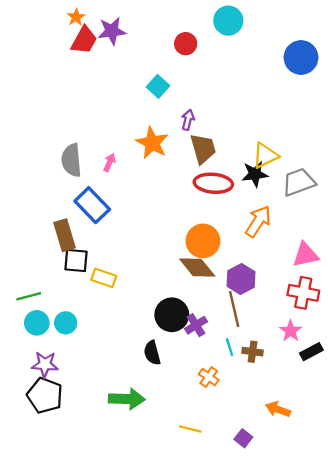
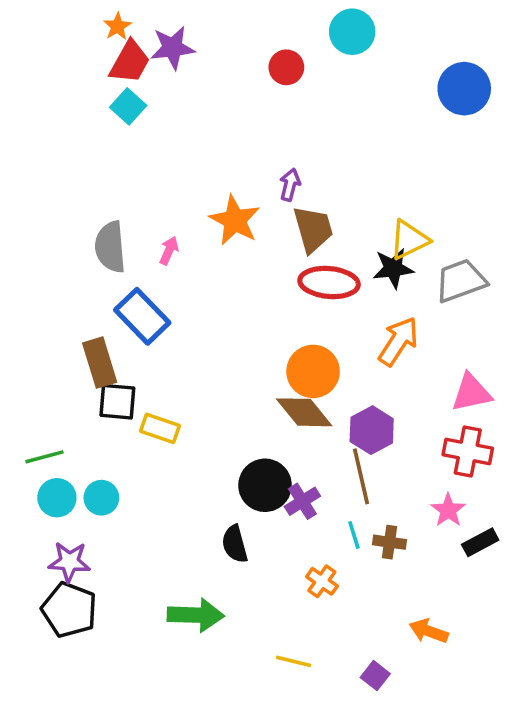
cyan square: (158, 86) -> (128, 106), moved

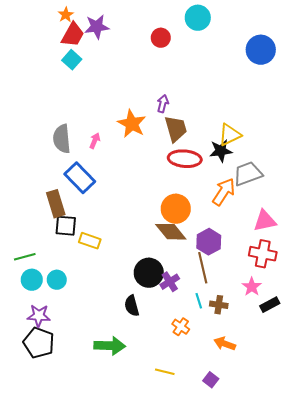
gray trapezoid: (461, 281) -> (248, 174), moved
orange arrow: (429, 631) -> (225, 344), moved

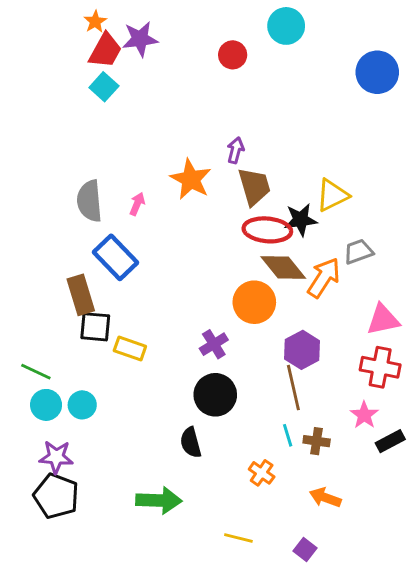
black star: (221, 151) -> (301, 220), moved
gray trapezoid: (248, 174) -> (358, 252), size x0.7
brown diamond: (171, 232) -> (283, 268), moved
green line: (25, 257) -> (36, 372), turned 40
purple cross: (170, 282) -> (214, 344), moved

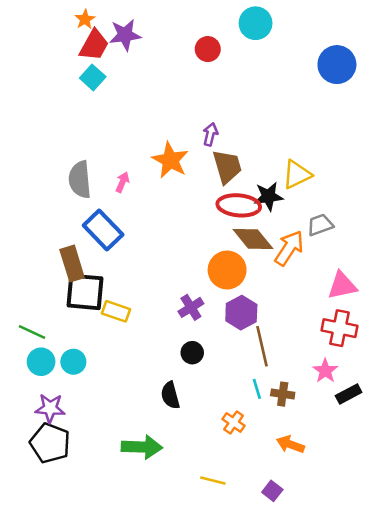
black square: (95, 327) -> (85, 292), size x1.4
purple hexagon: (302, 350) -> (241, 313), moved
black circle: (215, 395) -> (192, 353), size x0.6

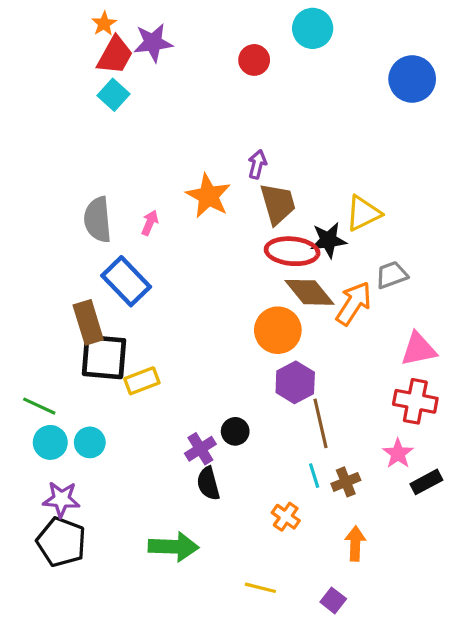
purple cross: (191, 307) -> (200, 449), moved
yellow rectangle: (116, 311) -> (142, 381), turned -40
brown cross: (283, 394) -> (346, 482), turned -30
orange arrow: (290, 444) -> (355, 544), turned 72

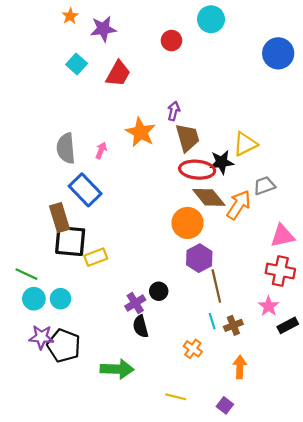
red trapezoid: (115, 55) -> (118, 74), moved
black pentagon: (61, 542) -> (64, 346), moved

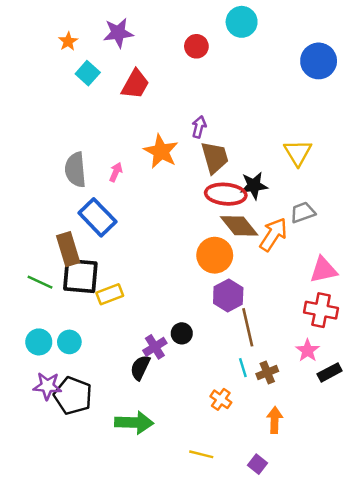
orange star: (70, 16) -> (68, 41), moved
yellow triangle: (245, 144) -> (298, 153), moved, turned -35
green line: (26, 274) -> (40, 282), moved
black semicircle: (141, 326) -> (140, 368), moved, turned 40

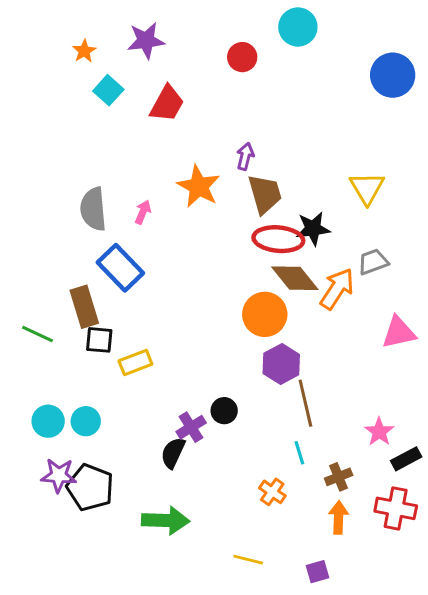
black square: (80, 276) -> (99, 340), size x0.6
green line: (40, 282) -> (38, 334), moved
red cross: (321, 310) -> (396, 508), moved
brown cross: (267, 372) -> (339, 477), moved
purple square: (257, 464) -> (317, 572), turned 36

